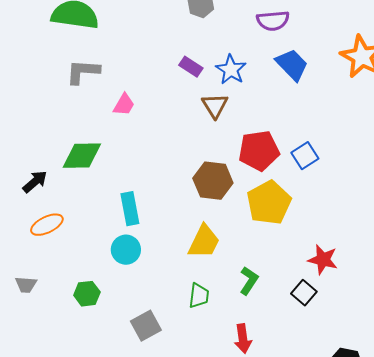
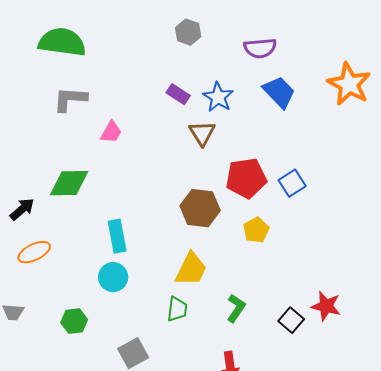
yellow pentagon: (269, 203) -> (256, 230), size x0.6
red star: (323, 260) -> (326, 306), moved
green trapezoid: (199, 296) -> (177, 309), moved

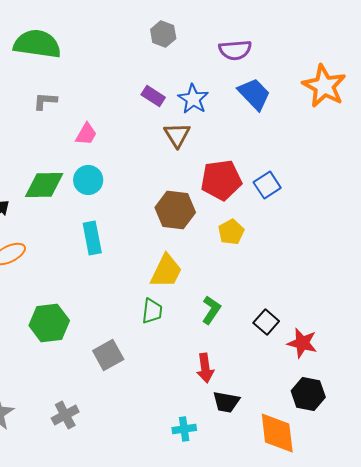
gray L-shape: (70, 99) -> (45, 101), size x0.7
cyan circle: (113, 277) -> (88, 180), moved
red star: (326, 306) -> (302, 343), moved
green hexagon: (74, 321) -> (49, 323), size x1.5

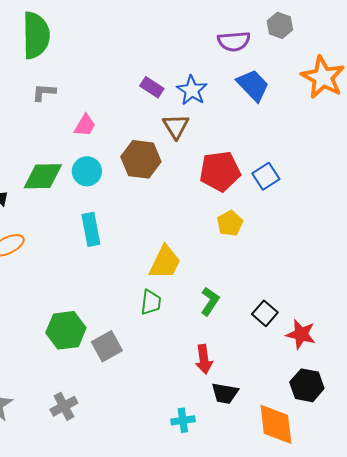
gray hexagon: (163, 34) -> (280, 25), moved
green semicircle: (37, 44) -> (36, 35), turned 81
brown hexagon: (175, 210) -> (141, 159), moved
green hexagon: (49, 323) -> (66, 330), moved

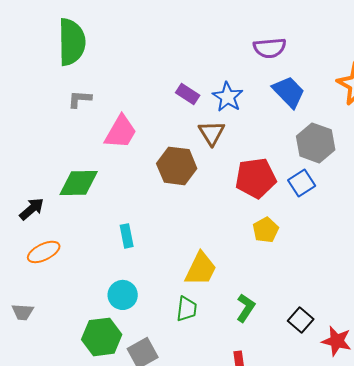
gray hexagon: (280, 25) -> (316, 143), moved, size x1.5
pink trapezoid: (85, 125) -> (121, 132), size x1.5
cyan circle: (87, 171) -> (123, 295), moved
cyan rectangle: (91, 229) -> (127, 236), size x0.7

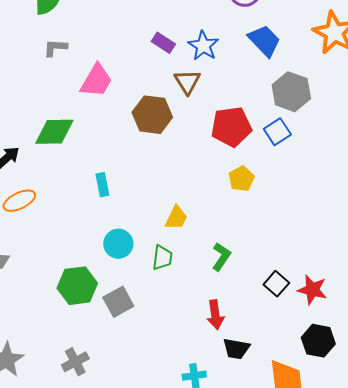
yellow trapezoid: (201, 269) -> (176, 218), size x0.7
cyan circle: (123, 295) -> (118, 244), moved
black square: (301, 320) -> (276, 284), moved

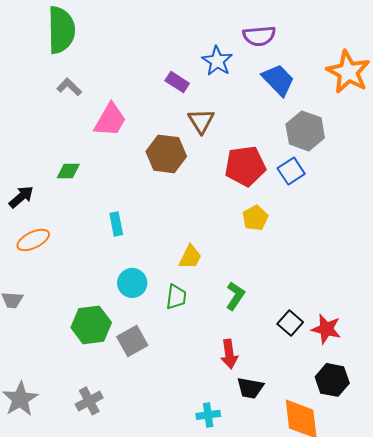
blue star: (203, 46) -> (217, 61), moved
gray L-shape: (55, 48) -> (69, 87), turned 40
green diamond: (54, 132) -> (68, 171), size x0.6

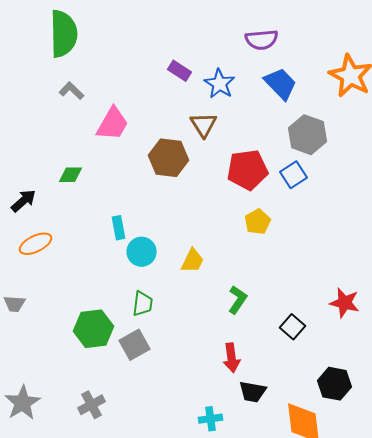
blue star: (217, 61) -> (220, 84), moved
purple rectangle: (177, 82) -> (180, 71), moved
cyan circle: (132, 283) -> (142, 252), moved
green trapezoid: (176, 297) -> (143, 304), moved
red star: (326, 329) -> (345, 303), moved

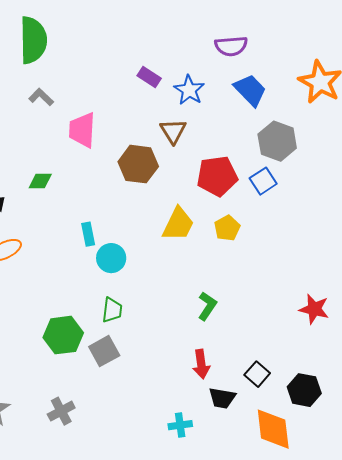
pink trapezoid: (113, 124) -> (82, 130), turned 153
yellow trapezoid: (193, 261) -> (178, 224), moved, size x1.4
black square: (293, 327) -> (257, 374), moved

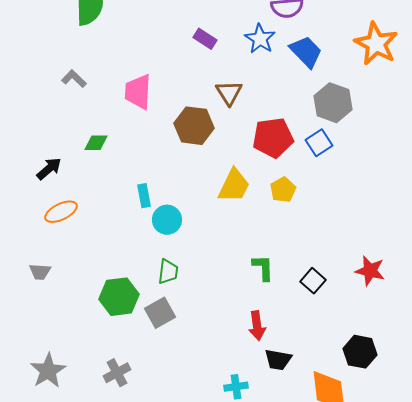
blue star: (189, 90) -> (260, 39), moved
gray L-shape: (41, 97) -> (74, 79), moved
green L-shape: (207, 306) -> (263, 268), turned -36
black square: (257, 374) -> (313, 281), moved

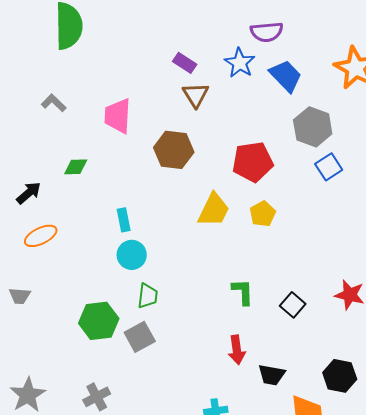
brown triangle: (229, 93) -> (196, 95), moved
blue square: (319, 143) -> (329, 167), moved
cyan circle: (167, 220) -> (132, 255), moved
black trapezoid: (278, 360) -> (272, 375), moved

